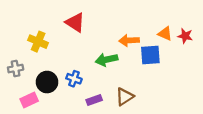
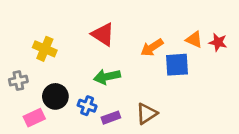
red triangle: (75, 22) -> (103, 34), moved
orange arrow: (129, 40) -> (152, 48), turned -30
green arrow: (107, 60) -> (107, 77), moved
blue cross: (74, 79) -> (87, 106), moved

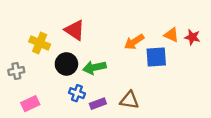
red triangle: (103, 34) -> (75, 30), moved
black circle: (55, 96) -> (66, 64), moved
brown triangle: (147, 114) -> (129, 100), turned 42

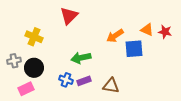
red triangle: (75, 30) -> (69, 16), moved, turned 42
black circle: (66, 64) -> (34, 68), moved
purple rectangle: (98, 104) -> (84, 81), moved

